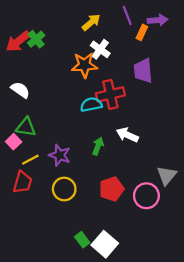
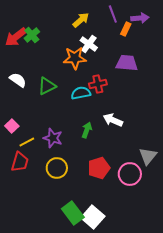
purple trapezoid: (143, 71) -> (127, 63), turned 100
red cross: (110, 94) -> (98, 84), size x0.7
green triangle: (26, 127) -> (47, 86), moved, turned -36
green rectangle: (82, 240) -> (73, 213), size x1.6

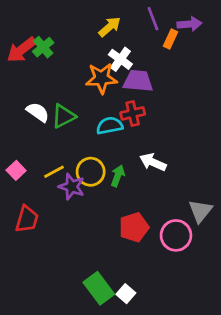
purple trapezoid: (127, 63) -> (138, 81), moved
white semicircle: (18, 80) -> (38, 112), moved
yellow line: (27, 142) -> (54, 172), moved
yellow circle: (57, 168) -> (91, 172), moved
white square: (93, 217) -> (126, 294), size x0.6

